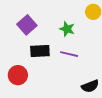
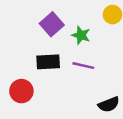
purple square: (27, 25) -> (52, 24), moved

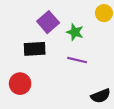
black rectangle: (48, 62) -> (35, 49), moved

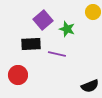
purple line: (77, 60) -> (57, 54), moved

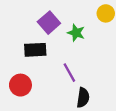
purple line: (57, 54) -> (69, 73), moved, turned 48
black semicircle: (90, 86) -> (83, 98), moved, turned -60

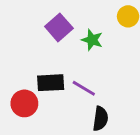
black rectangle: (35, 50) -> (51, 83), moved
purple line: (69, 73) -> (84, 88), turned -30

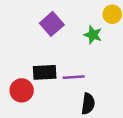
green star: (92, 40) -> (93, 35), moved
purple line: (84, 88) -> (74, 77), turned -35

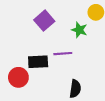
purple line: (74, 77) -> (63, 54), moved

